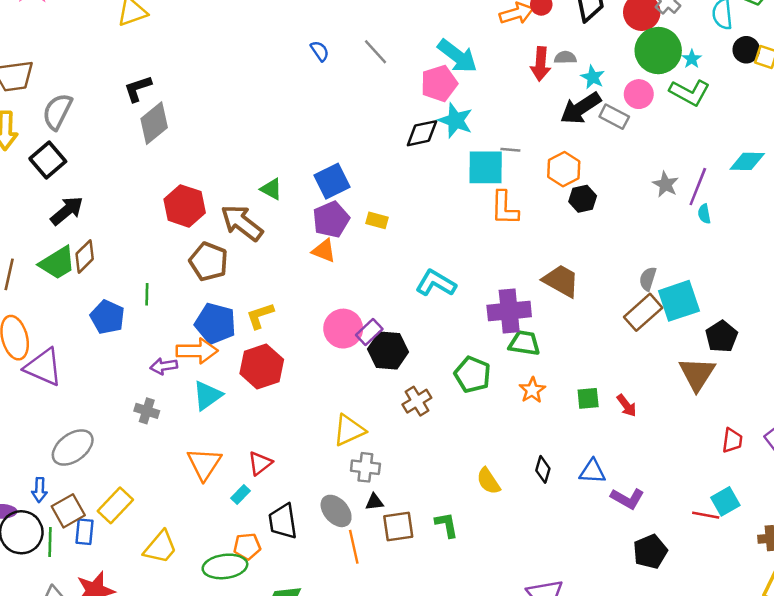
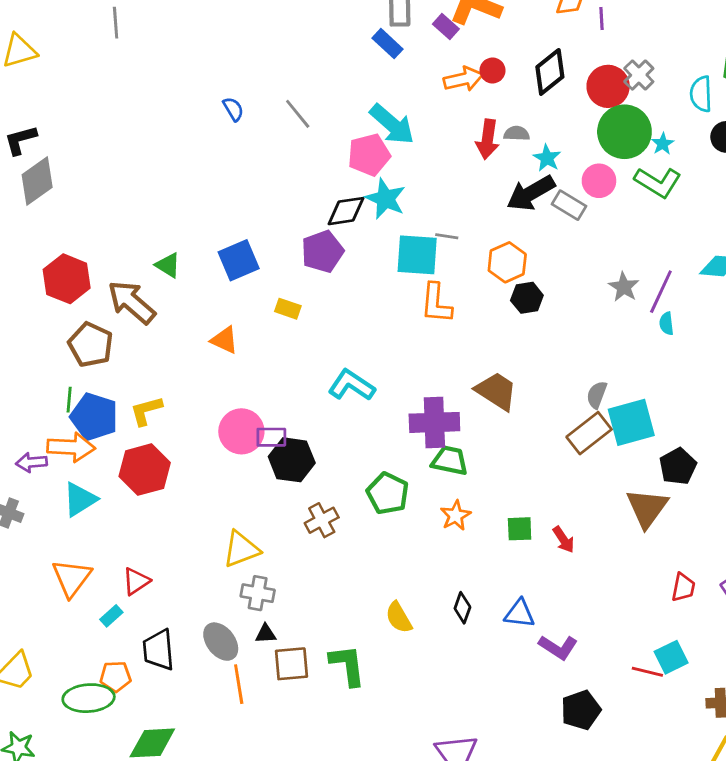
purple pentagon: (331, 220) -> (322, 252), moved
green line: (147, 294) -> (69, 400), moved
purple rectangle: (369, 332) -> (271, 437), turned 40
green L-shape: (447, 525) -> (347, 665), size x1.4

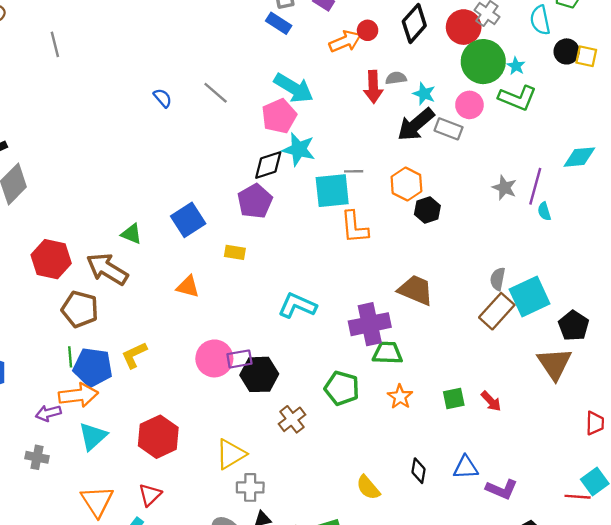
red hexagon: (145, 470) -> (158, 437), moved

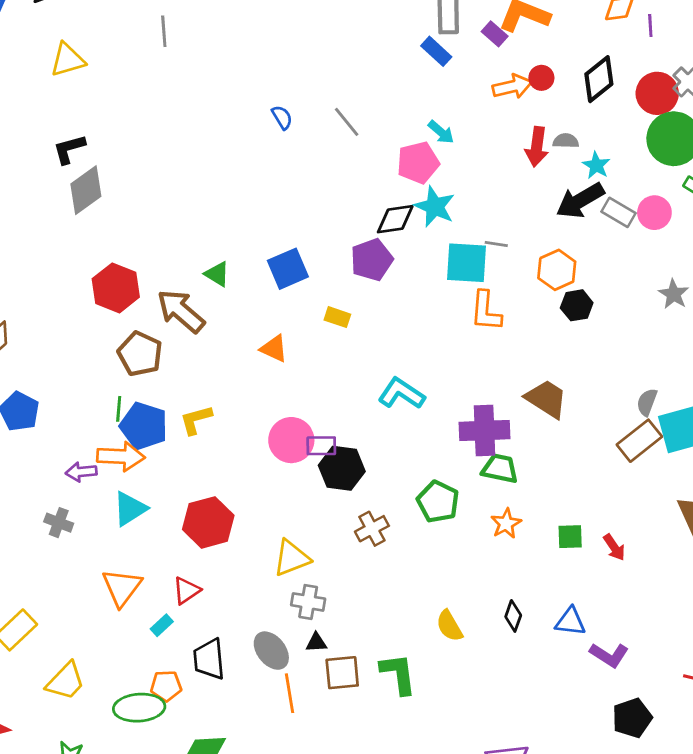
cyan arrow: (294, 88) -> (441, 132), size x0.6
pink circle: (469, 105) -> (654, 213), moved

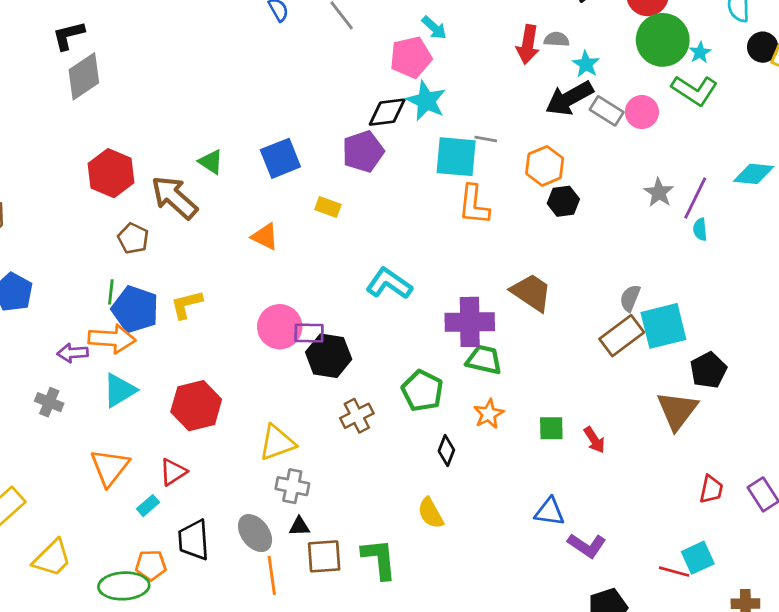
brown pentagon: (140, 354) -> (133, 238), size x0.7
black diamond: (513, 616) -> (446, 450), moved

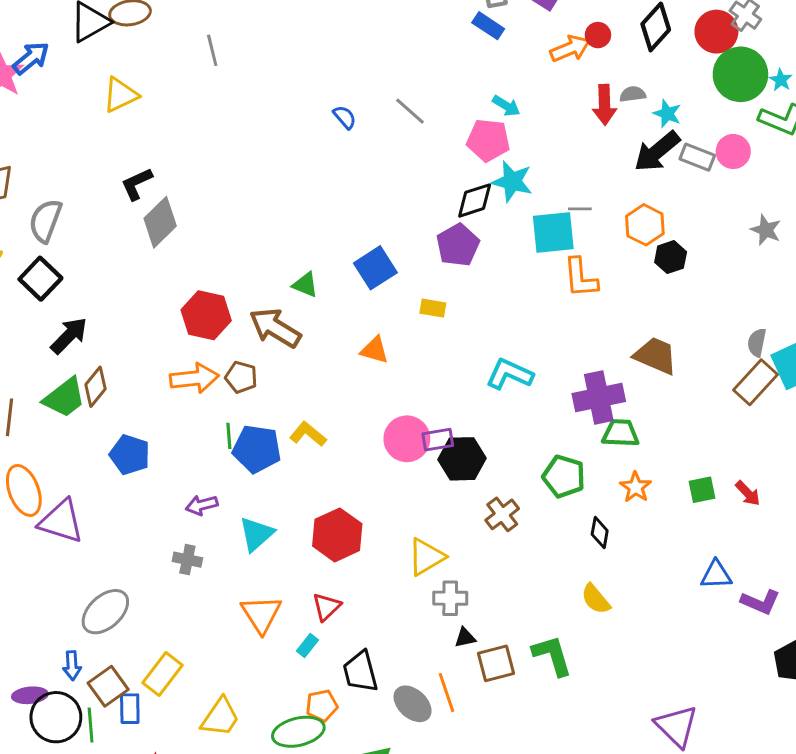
pink pentagon: (411, 57) -> (488, 140), turned 30
yellow L-shape: (186, 304) -> (308, 434), turned 64
orange arrow: (112, 339) -> (194, 378), moved
gray ellipse: (255, 533) -> (413, 704), moved

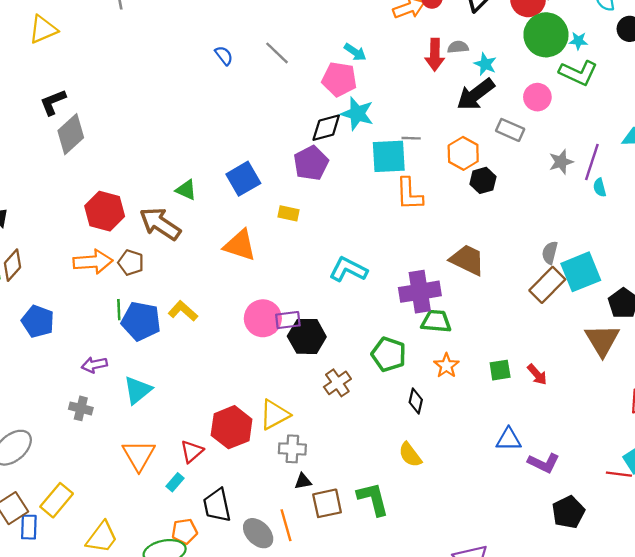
cyan star: (781, 80) -> (578, 41), turned -30
gray rectangle: (697, 157) -> (510, 130), moved
gray star: (766, 230) -> (561, 162), turned 30
orange triangle: (375, 350) -> (240, 245), size x1.4
red hexagon: (337, 535) -> (232, 427), moved

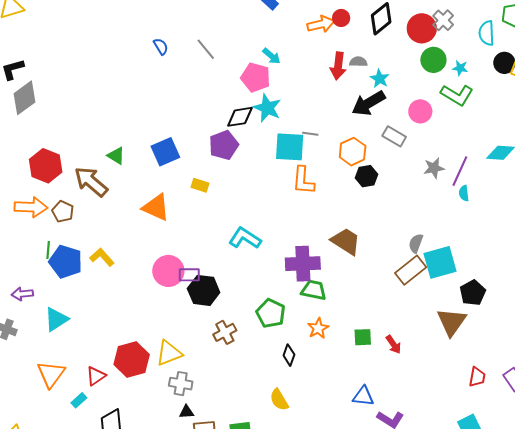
green circle: (546, 35) -> (433, 60), size x0.7

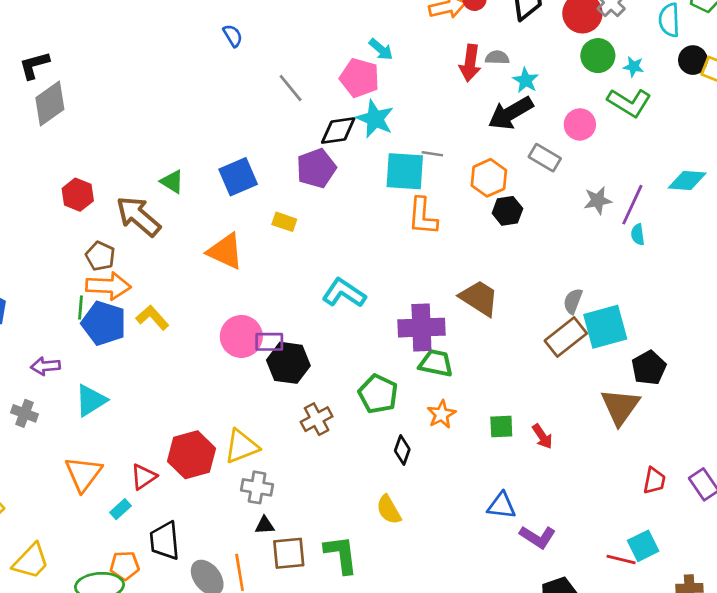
gray line: (206, 49) -> (291, 88), moved
red hexagon: (46, 166) -> (78, 195), size x0.7
orange arrow: (31, 207) -> (108, 286), moved

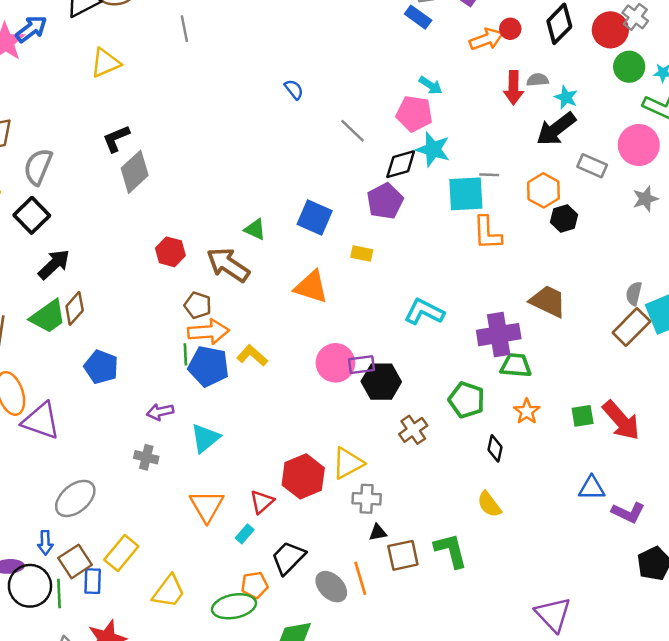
pink circle: (580, 124) -> (639, 145), moved, size x1.4
blue square: (238, 177) -> (315, 218), turned -36
red arrow: (542, 436) -> (621, 420), size x1.8
black trapezoid: (165, 541) -> (288, 558), turned 57

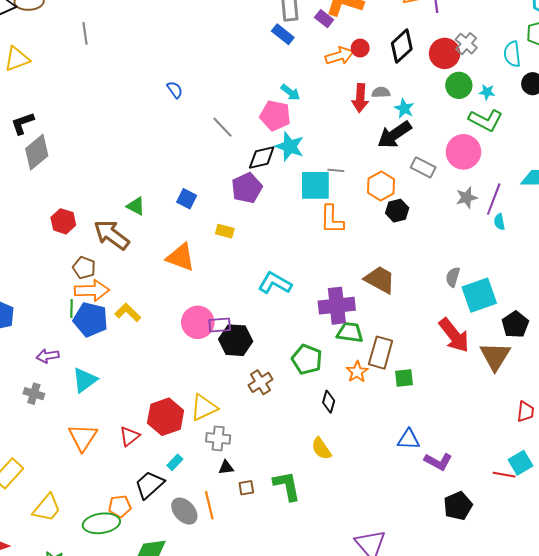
blue square: (315, 218) -> (187, 199), size x0.7
brown rectangle: (631, 327) -> (381, 353), moved, turned -32
red arrow: (621, 420) -> (454, 335), moved
cyan rectangle: (245, 534) -> (175, 462), moved
brown square: (403, 555) -> (246, 488), size x0.6

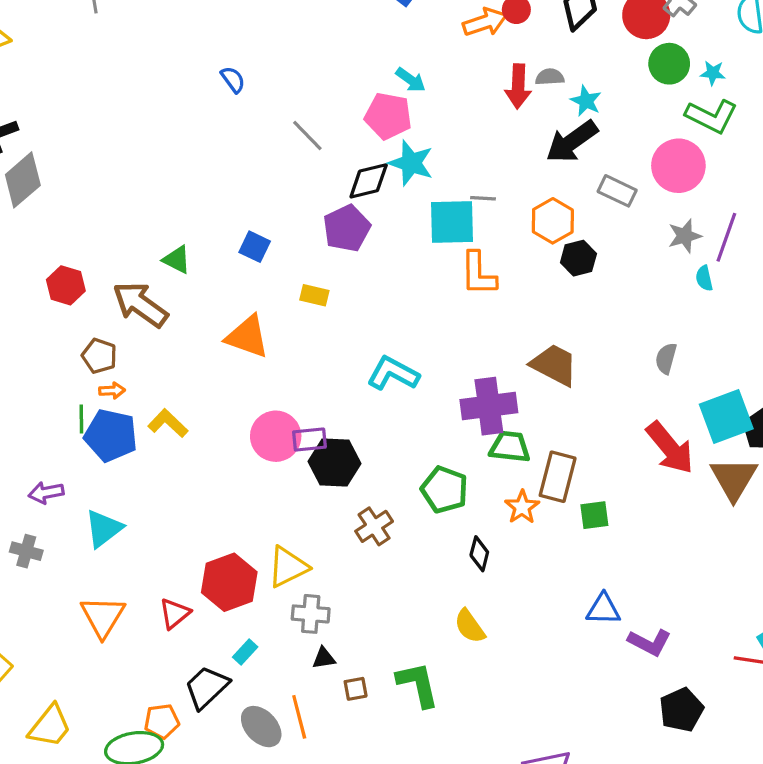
cyan semicircle: (499, 222) -> (704, 278), moved
orange arrow: (92, 290) -> (112, 391), size x0.5
cyan square: (479, 295) -> (726, 417), moved

